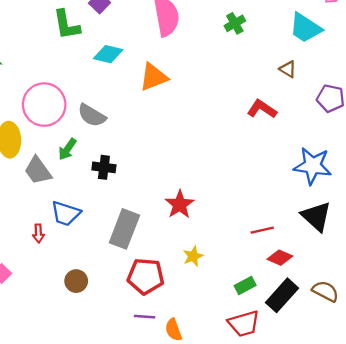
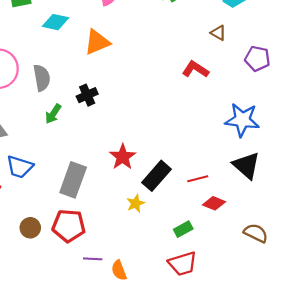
gray semicircle: (92, 115) -> (42, 78), turned -130
green arrow: (67, 149) -> (53, 114), moved
black cross: (104, 167) -> (87, 95), moved, turned -30
red pentagon: (146, 276) -> (69, 226), moved
black rectangle: (282, 295) -> (156, 176), moved

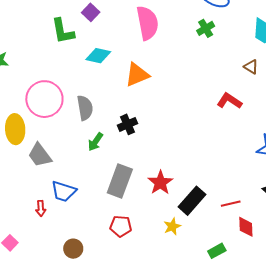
gray rectangle: (73, 180) -> (120, 181), moved
red diamond: (214, 203) -> (246, 227), turned 65
red pentagon: (69, 226) -> (121, 226), moved, size x0.7

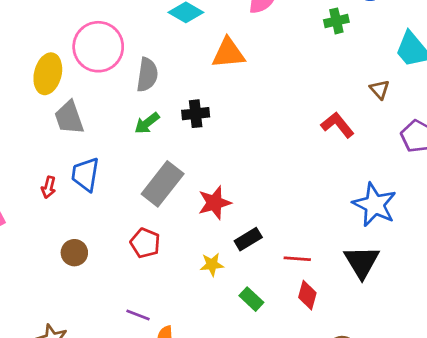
blue trapezoid: (64, 191) -> (85, 174), turned 64
black rectangle: (192, 201) -> (248, 239), size x0.7
green rectangle: (217, 251) -> (251, 299), moved, turned 54

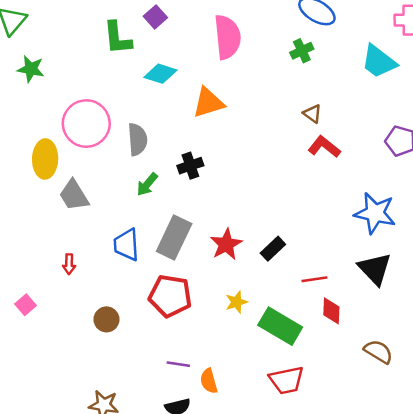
brown triangle: (380, 89) -> (312, 114), moved
blue trapezoid: (85, 174) -> (127, 245), moved
black rectangle: (248, 239) -> (273, 249), moved
red pentagon: (145, 243) -> (170, 296), size x1.5
green rectangle: (251, 299) -> (280, 326), size x1.8

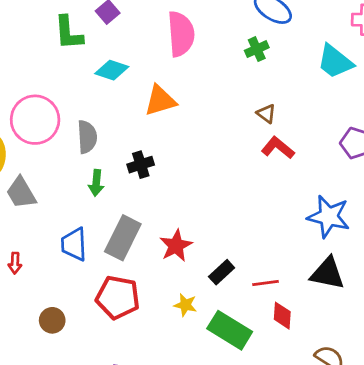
green arrow: (147, 184) -> (96, 183), turned -35
black rectangle: (273, 249) -> (222, 272), moved
black triangle: (375, 269) -> (327, 273), turned -36
yellow star: (236, 302) -> (185, 305), turned 30

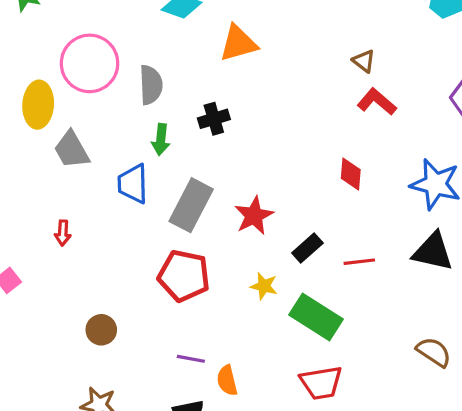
blue trapezoid: (74, 244) -> (133, 184), moved
red diamond: (282, 316) -> (351, 174), moved
brown circle: (52, 320) -> (101, 330), moved

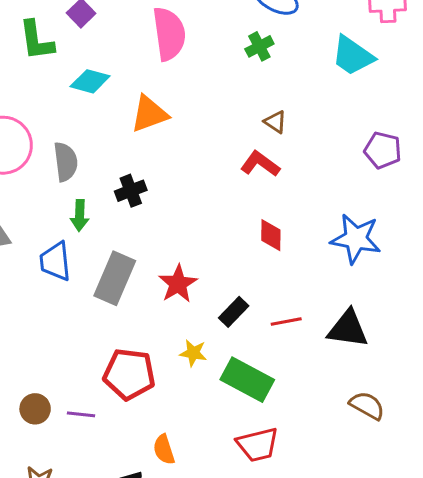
red L-shape: (377, 102) -> (260, 164), moved
black triangle: (433, 252) -> (348, 329), moved
red pentagon: (184, 276) -> (129, 374), moved
purple line: (191, 359) -> (81, 414), moved

